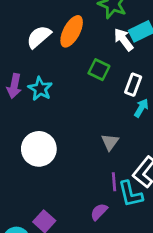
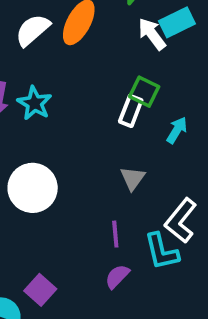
green square: (99, 70) -> (144, 92), moved
white rectangle: (133, 85) -> (131, 111), moved
purple line: (114, 182) -> (115, 234), moved

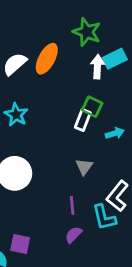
white arrow: (152, 34) -> (97, 67), turned 40
cyan arrow: (177, 130) -> (115, 133), turned 42
purple square: (40, 290) -> (20, 244), turned -30

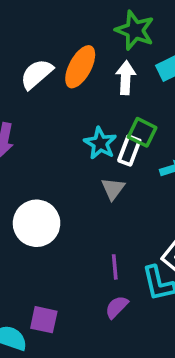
white arrow: (97, 67) -> (126, 78), moved
cyan star: (16, 115) -> (100, 143), moved
gray triangle: (84, 167) -> (113, 189), moved

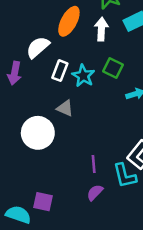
white semicircle: (37, 74) -> (38, 47), moved
white rectangle: (129, 150) -> (60, 71), moved
gray triangle: (113, 189) -> (65, 108), moved, turned -42

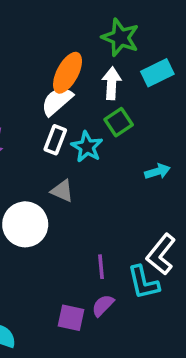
white semicircle: (38, 47) -> (57, 101), moved
green square: (113, 68) -> (119, 122), moved, turned 30
purple square: (43, 202) -> (71, 318), moved

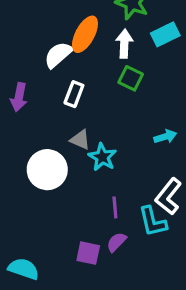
white semicircle: (57, 101) -> (58, 55), moved
green square: (119, 122) -> (131, 78), turned -30
cyan star: (87, 147) -> (102, 157), moved
cyan arrow: (157, 171) -> (165, 137), moved

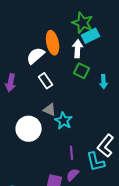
orange ellipse: (85, 34) -> (53, 43), turned -40
cyan rectangle: (165, 34) -> (91, 36), moved
white rectangle: (74, 94) -> (46, 81), turned -56
cyan arrow: (165, 137) -> (104, 82), moved, turned 104

